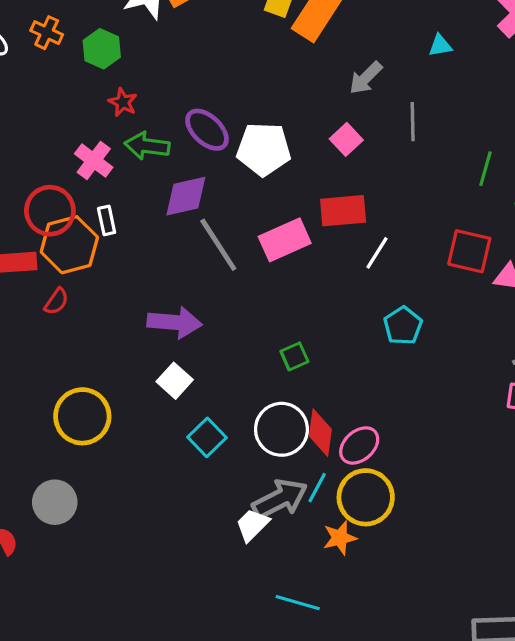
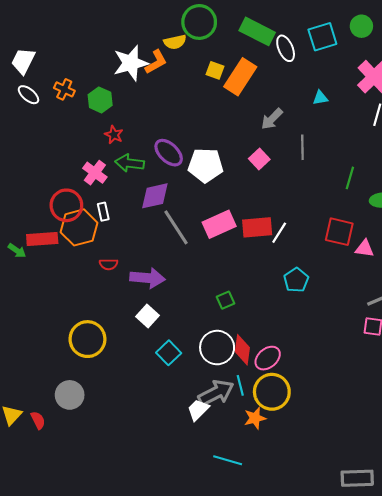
red rectangle: (343, 211) -> (257, 227), moved
red semicircle: (56, 301) -> (109, 264), moved, turned 54
cyan line: (317, 488) -> (240, 385), turned -42

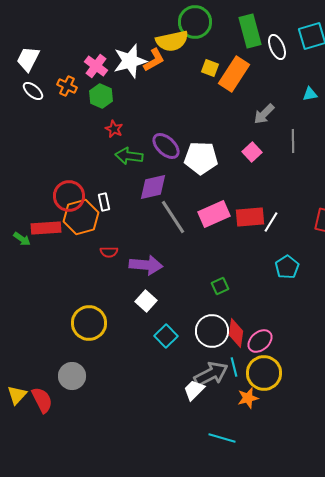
green rectangle: (257, 31) -> (250, 31), turned 48
yellow semicircle: (175, 42) -> (172, 41), size x1.5
pink cross: (95, 173) -> (96, 66), moved
red semicircle: (38, 420) -> (42, 400), size x1.5

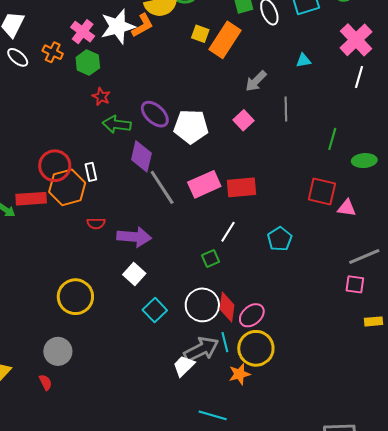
purple diamond: (153, 187) -> (141, 156), turned -64
white line: (271, 222) -> (228, 232), moved
red semicircle: (42, 400) -> (46, 382), moved, size x0.6

